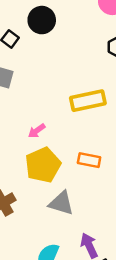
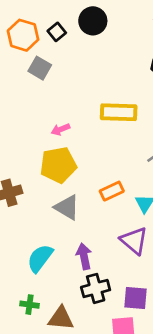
orange rectangle: (89, 160) -> (112, 191), moved, turned -50

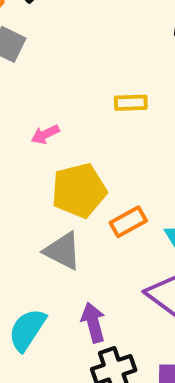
yellow rectangle: (119, 112) -> (131, 103), size x0.6
yellow pentagon: (58, 165) -> (79, 190), moved

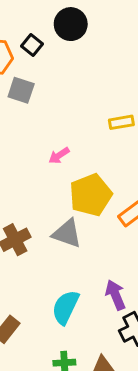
gray triangle: (63, 251) -> (67, 233), moved

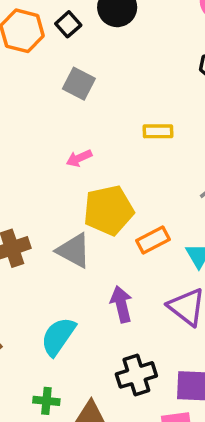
gray square: (21, 90) -> (79, 84), moved
purple arrow: (115, 295) -> (121, 304), moved

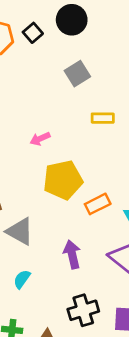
gray square: (79, 84) -> (77, 74), moved, turned 30
gray triangle: (74, 251) -> (20, 231), moved
cyan semicircle: (58, 336) -> (22, 279), size x0.6

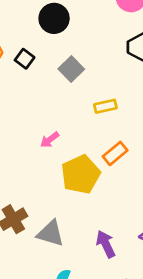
black square: (33, 33) -> (25, 59), moved
orange rectangle: (98, 204) -> (115, 153), moved

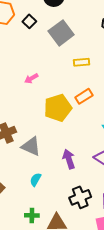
gray square: (71, 69) -> (61, 33), size x1.4
pink arrow: (50, 140) -> (31, 78), moved

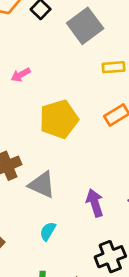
pink arrow: (31, 78) -> (21, 75), moved
yellow pentagon: (58, 108) -> (59, 119), moved

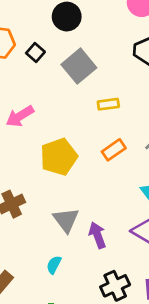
pink arrow: (21, 75) -> (20, 116), size x1.5
gray triangle: (42, 185) -> (66, 220), moved, turned 32

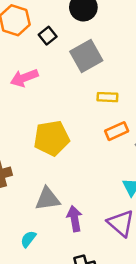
pink arrow: (20, 116) -> (24, 78), moved
orange rectangle: (114, 150) -> (117, 131), moved
gray triangle: (66, 220) -> (48, 199), turned 48

